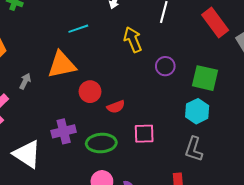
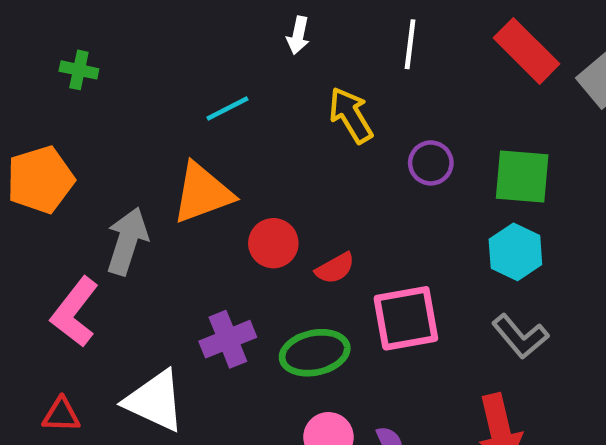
gray arrow: (25, 81) -> (127, 241), size x1.8
pink square: (144, 134) -> (406, 318), size x1.4
gray L-shape: (194, 149) -> (520, 336), turned -50

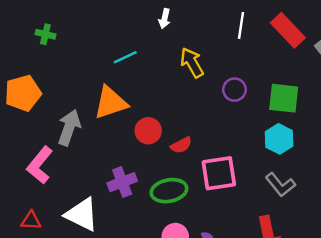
white line: (410, 44) -> (241, 25), moved

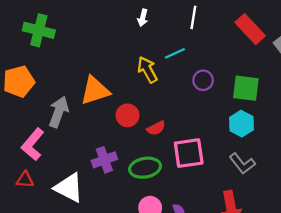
white line: (241, 25) -> (193, 17), moved
green cross: (45, 34) -> (39, 30), size x1.8
cyan line: (125, 57) -> (175, 53), moved
yellow arrow: (192, 63) -> (147, 70), moved
red triangle: (31, 221) -> (25, 180), moved

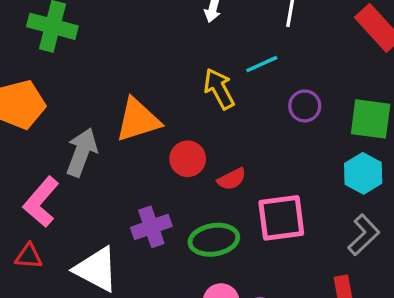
gray L-shape: (242, 164) -> (364, 235), turned -96

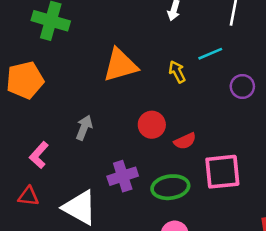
yellow arrow: (219, 89) -> (177, 72), size x0.7
orange triangle: (138, 120) -> (120, 65), moved
gray arrow: (82, 152) -> (84, 128), moved, size x0.7
pink L-shape: (41, 202) -> (39, 155), size x0.7

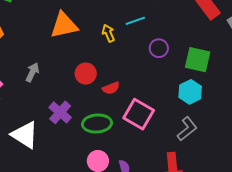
pink square: (222, 172) -> (139, 114), turned 32
purple cross: (123, 176) -> (60, 112), turned -35

